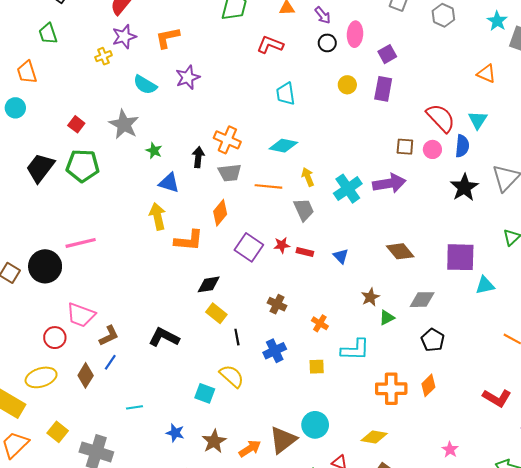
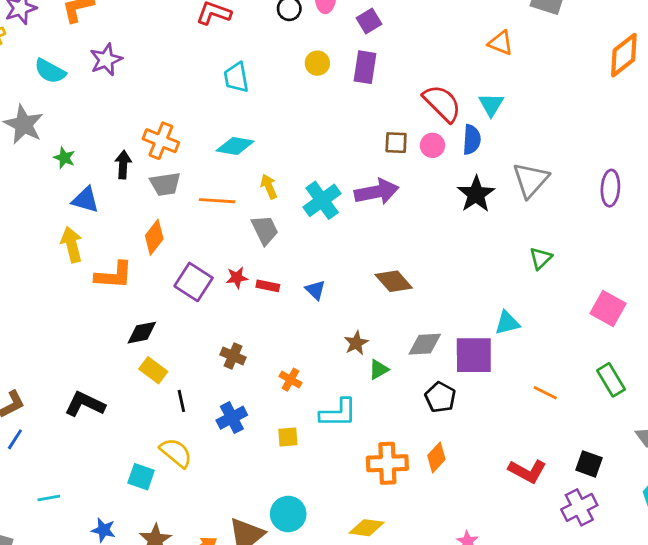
purple square: (460, 257) -> (474, 355), moved

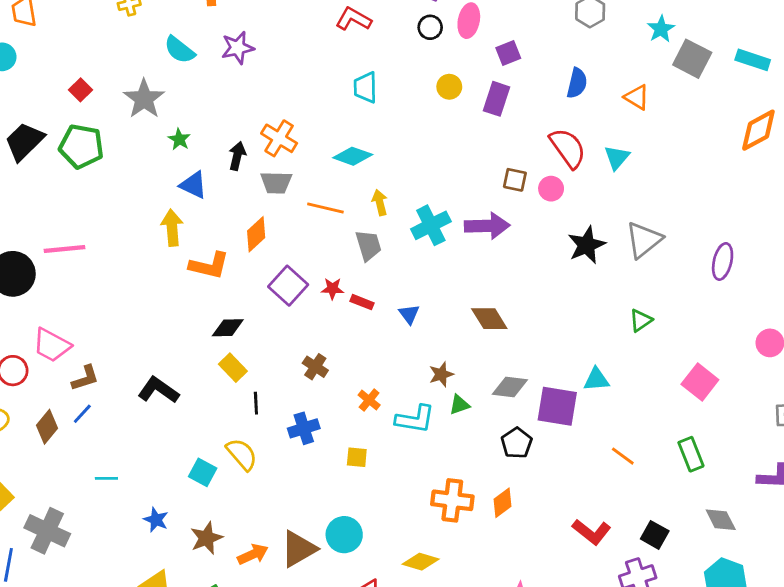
blue semicircle: (472, 140) -> (577, 83), moved
cyan L-shape: (338, 413) -> (415, 419), moved

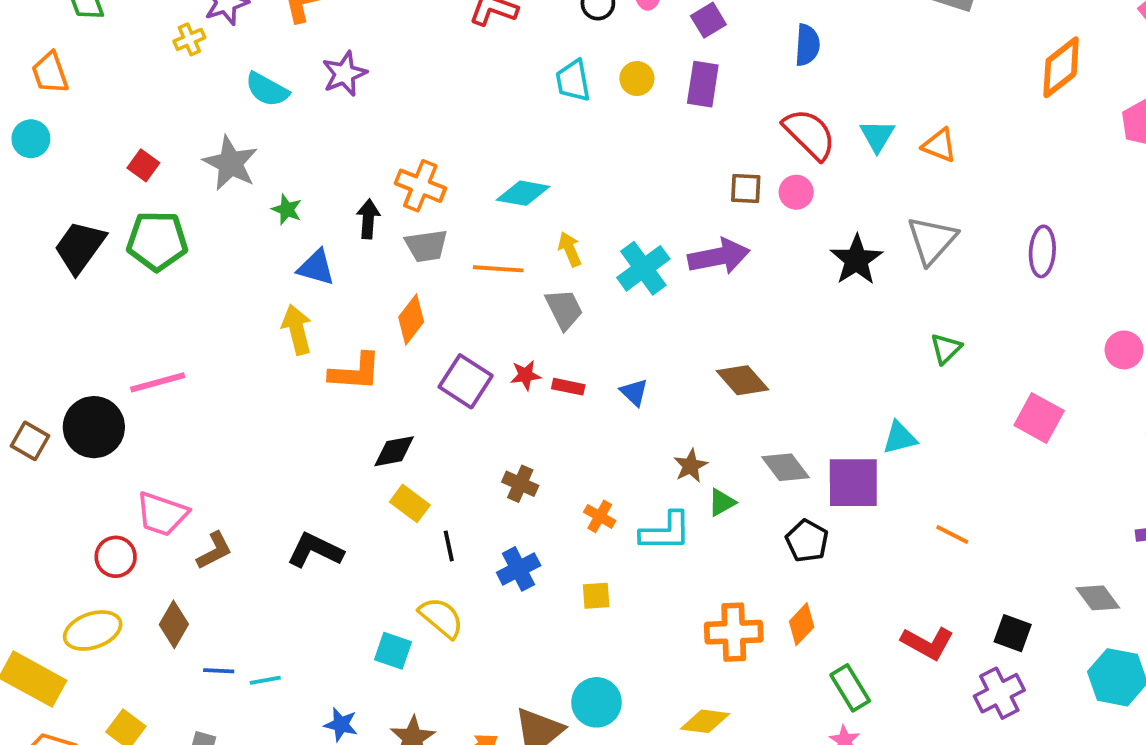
cyan trapezoid: (365, 87) -> (573, 81), moved
orange triangle: (637, 97) -> (939, 145), moved
gray diamond: (510, 387) -> (785, 467), turned 56
blue line: (82, 414) -> (219, 671), moved, turned 60
green rectangle: (691, 454) -> (850, 688), moved

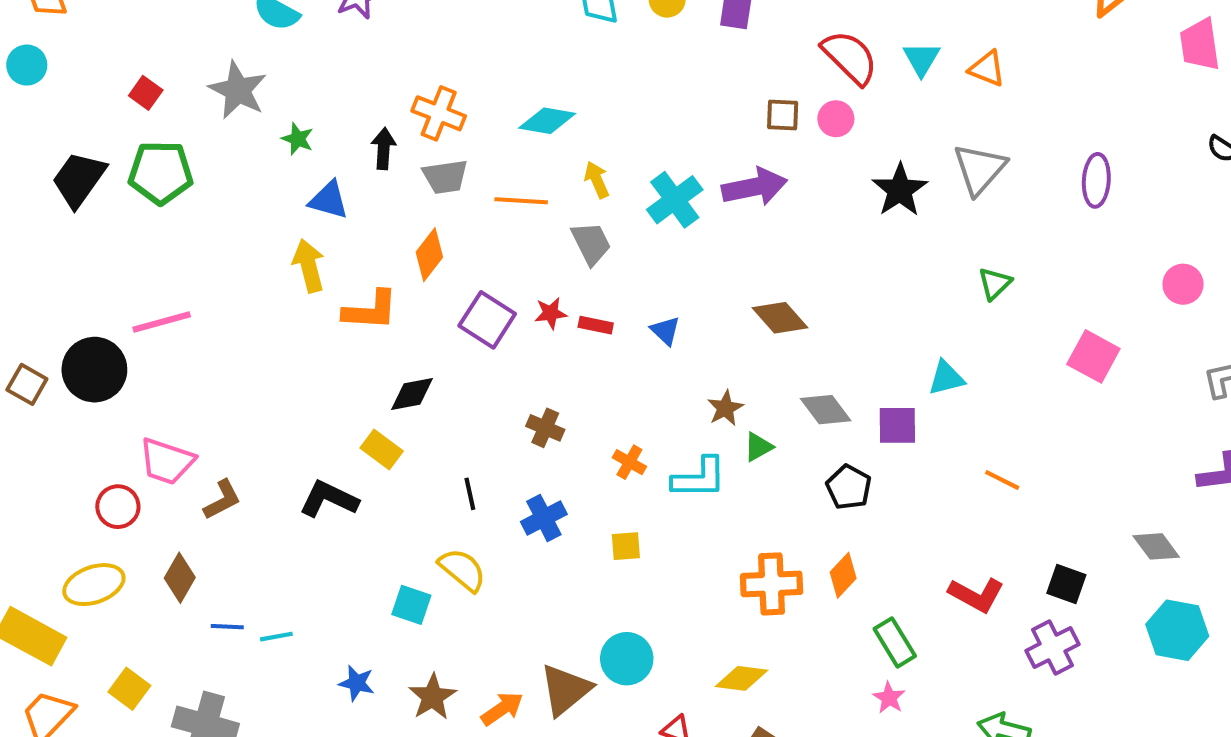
purple square: (853, 483) -> (897, 425), size x0.7
yellow rectangle: (410, 503) -> (382, 449), moved

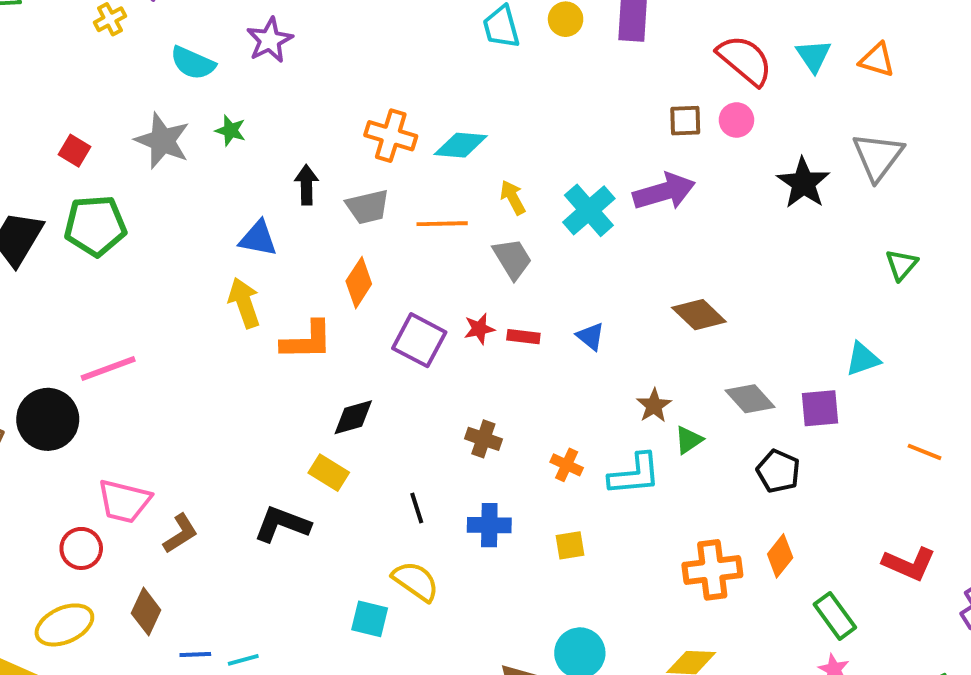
orange cross: (439, 113) -> (391, 136), moved
green star: (298, 139) -> (231, 131), moved
blue cross: (544, 518) -> (489, 525), turned 33

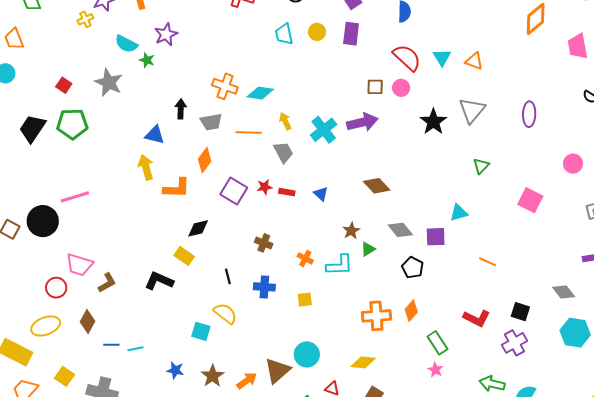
green star: (231, 131) -> (147, 60), moved

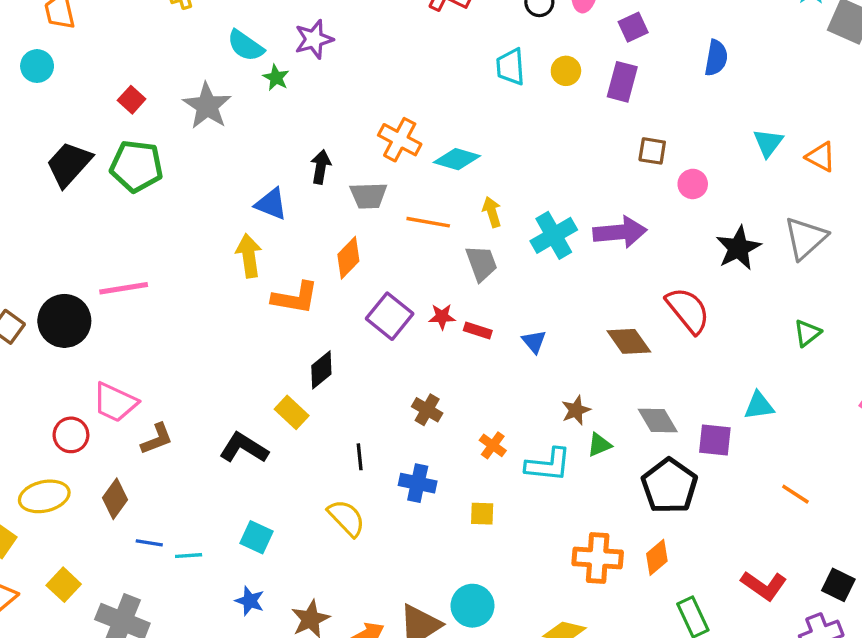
red semicircle: (407, 58) -> (688, 310), moved
brown square: (375, 87) -> (652, 151), moved
black diamond: (198, 228) -> (321, 370), turned -35
black pentagon: (413, 268) -> (669, 486), size x1.5
cyan square: (201, 331) -> (256, 537), moved

